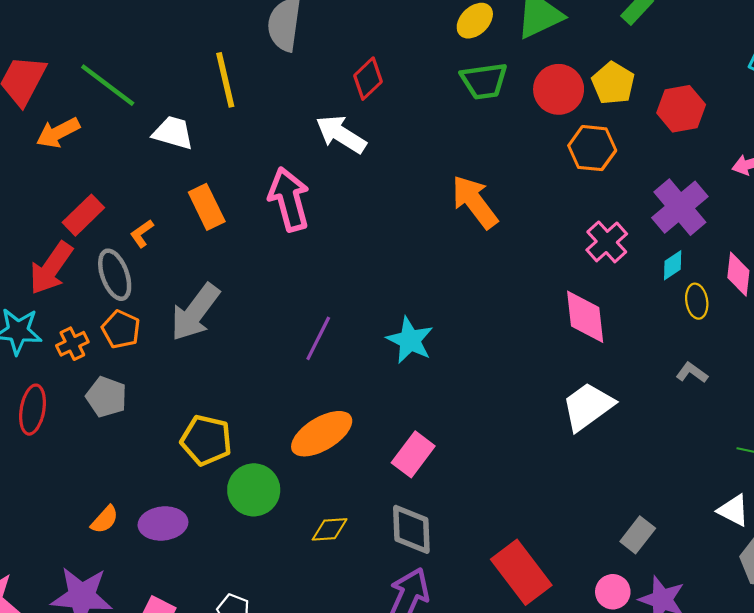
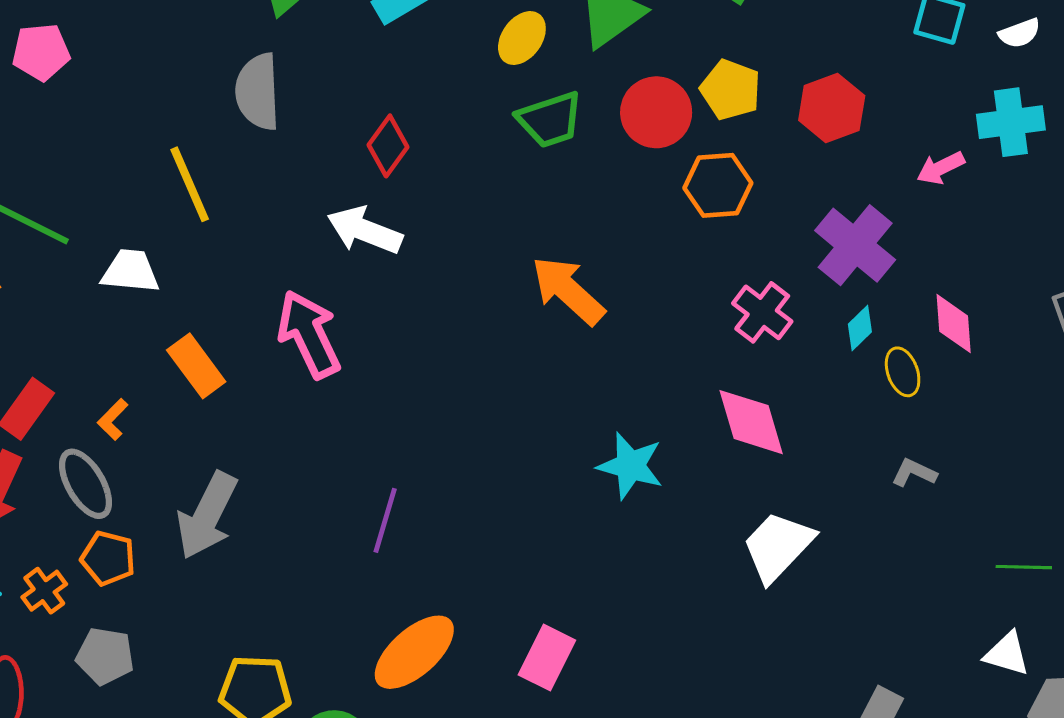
cyan star: (410, 340) -> (630, 466), moved

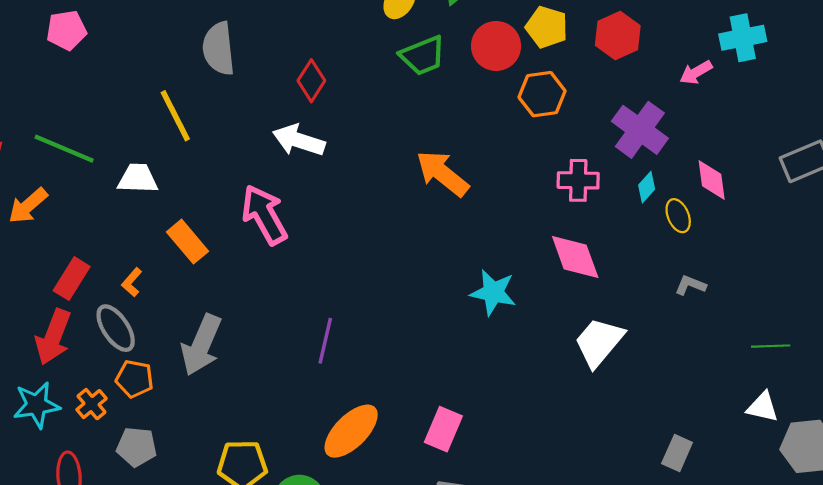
pink cross: (762, 312) -> (578, 180), turned -33

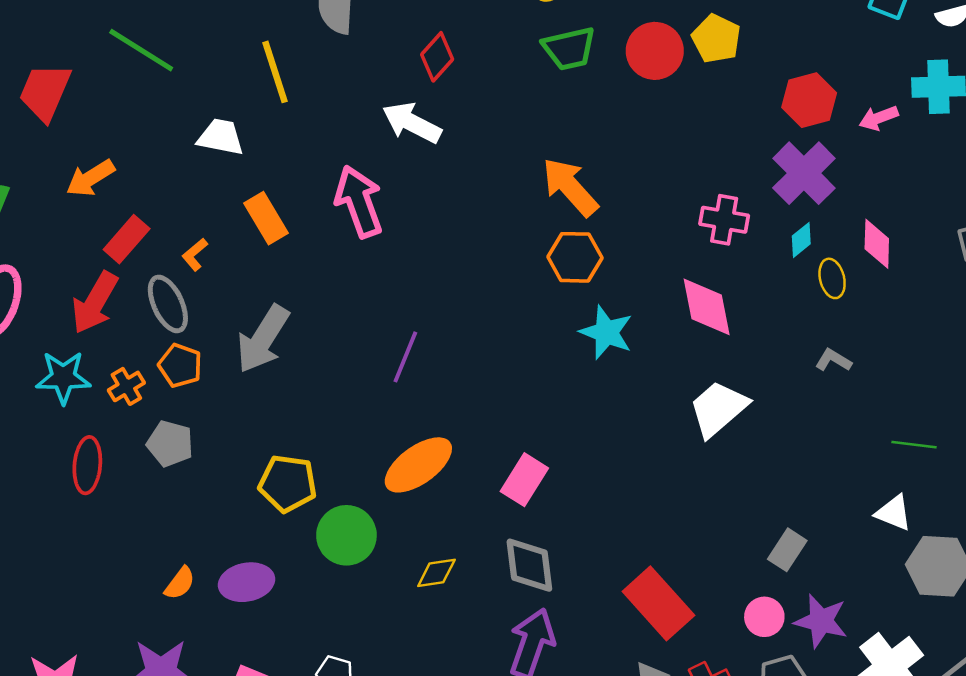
red hexagon: (618, 36) -> (809, 100), moved
orange hexagon: (542, 94) -> (575, 257), moved
green line: (64, 149) -> (141, 50), moved
orange arrow: (28, 206) -> (90, 178), moved

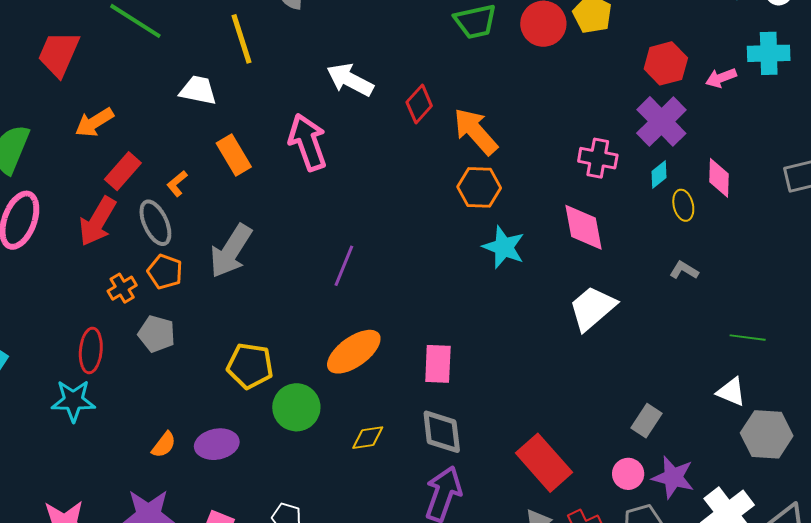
red diamond: (437, 57) -> (419, 104), moved
cyan star: (63, 377) -> (73, 401), moved
pink rectangle: (524, 480) -> (438, 364), turned -30

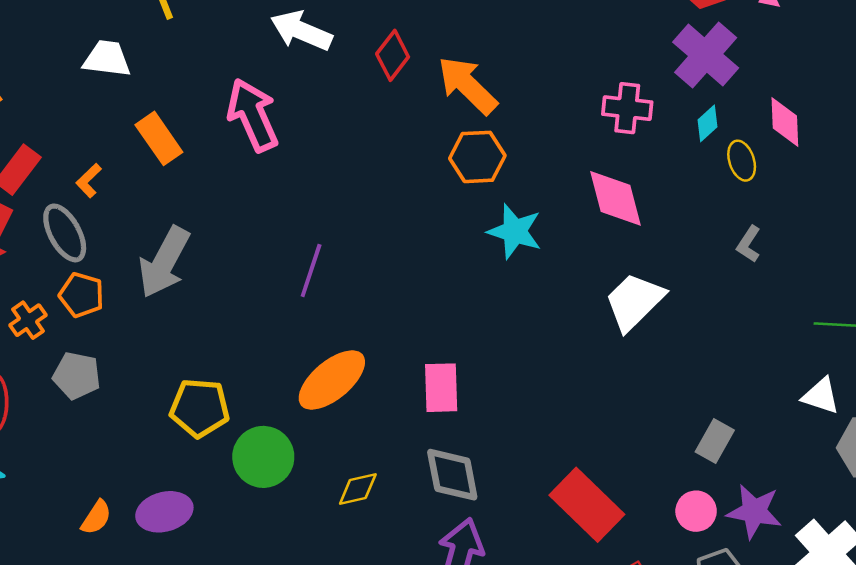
gray L-shape: (684, 270) -> (749, 244), turned -84

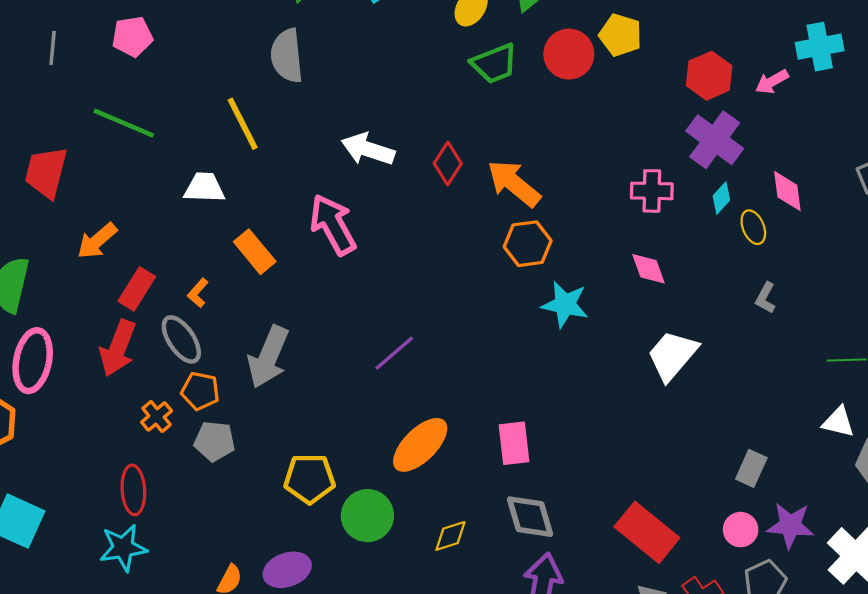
pink diamond: (615, 198) -> (648, 269), size x0.7
purple line: (311, 270) -> (394, 353), turned 36
gray pentagon: (77, 376) -> (215, 441), moved

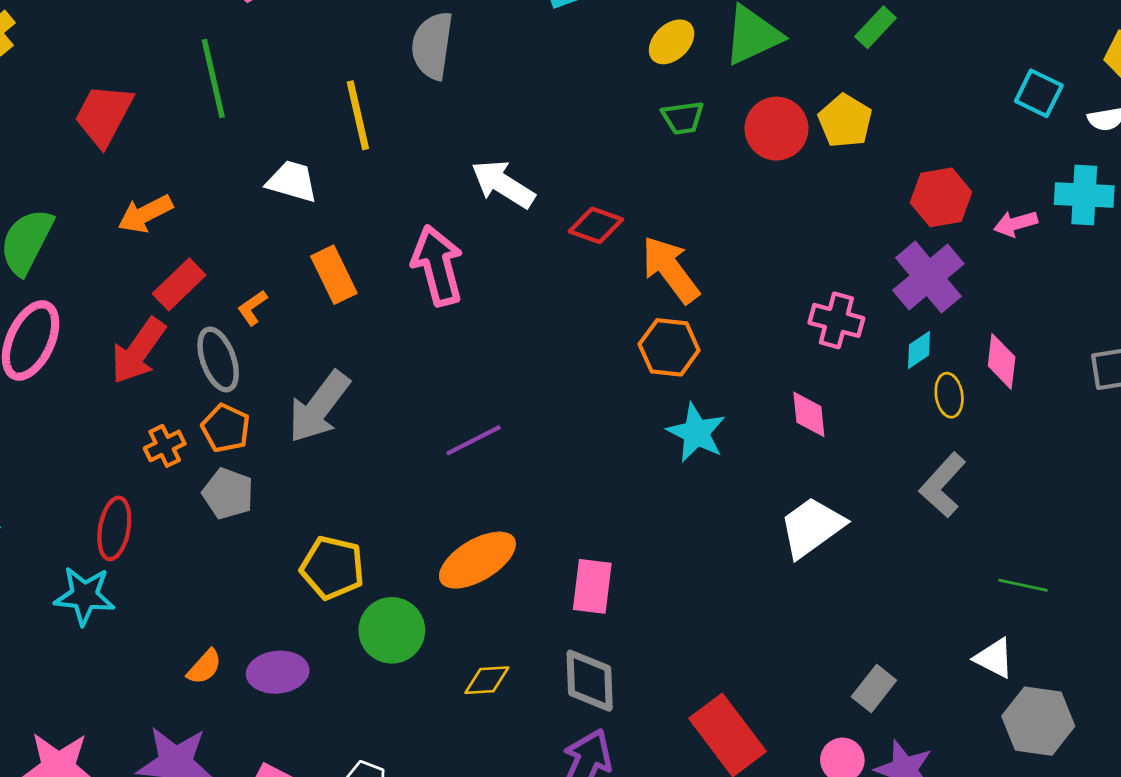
green trapezoid: (494, 64) -> (683, 118), size x0.7
green line: (124, 123) -> (213, 78), turned 40
red diamond: (448, 163) -> (596, 225), turned 63
gray L-shape: (766, 298) -> (943, 485), size x1.6

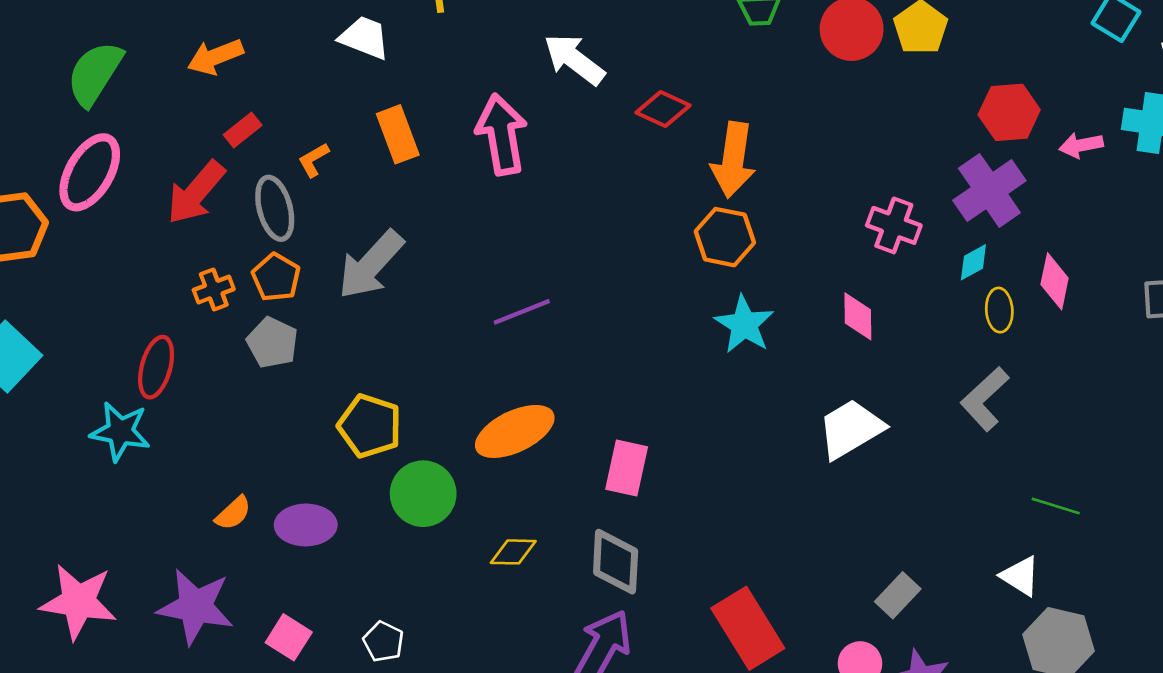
orange arrow: (671, 270) -> (733, 160), turned -140
red rectangle: (179, 284) -> (243, 130), size x0.7

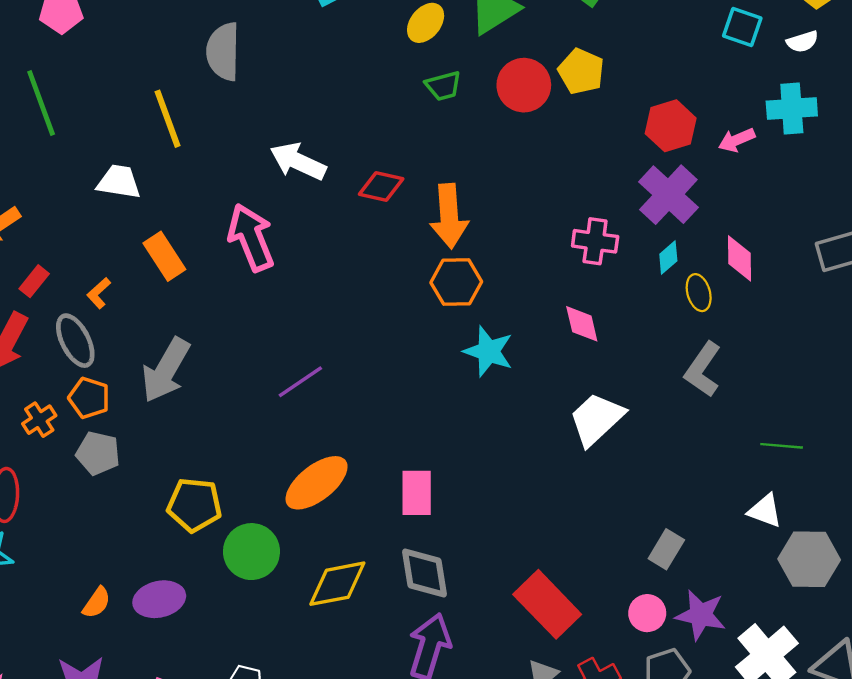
yellow diamond: (513, 552) -> (337, 584), size x1.6

